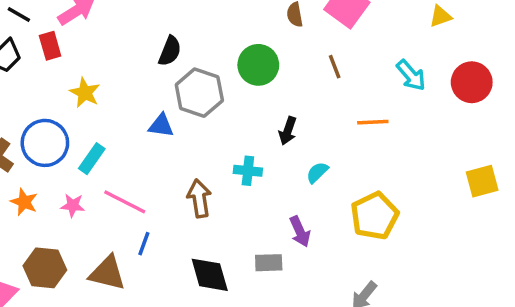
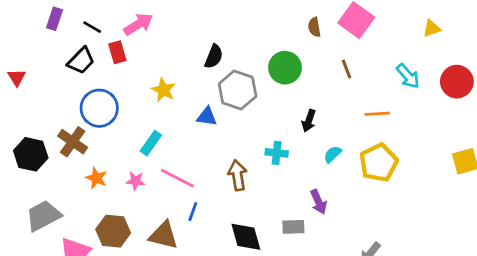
yellow star: (85, 93) -> (163, 90), moved
blue circle: (45, 143) -> (99, 108), moved
yellow pentagon: (375, 216) -> (379, 163), moved

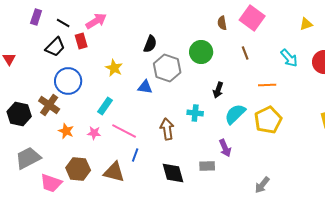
cyan semicircle: (333, 154) -> (235, 114), size x1.6

